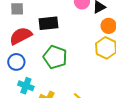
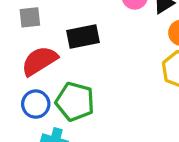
green pentagon: (55, 57) -> (75, 102), moved

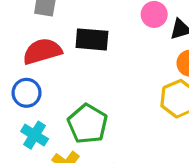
green pentagon: (75, 102) -> (88, 124), moved

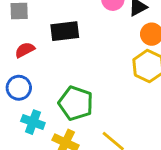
red semicircle: (42, 51) -> (25, 50), size x0.6

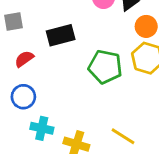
green pentagon: (76, 103) -> (105, 67), moved

